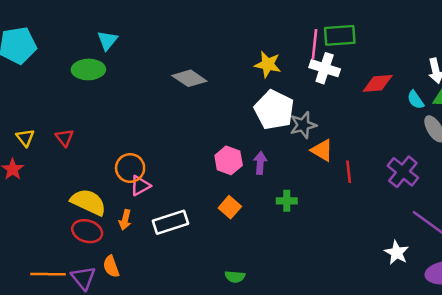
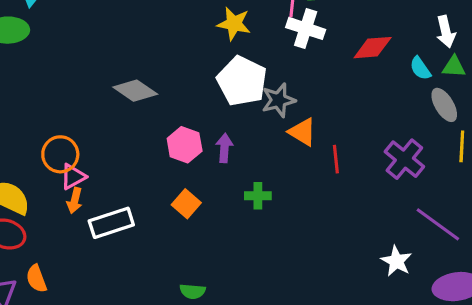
gray diamond: (189, 78) -> (135, 91), moved
orange arrow: (125, 220) -> (75, 201), moved

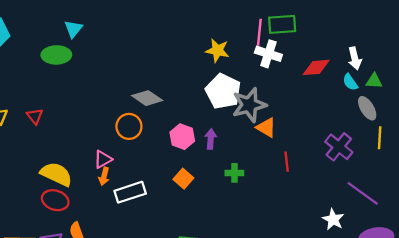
white arrow: (446, 32) -> (355, 58), moved
gray star: (279, 100) -> (249, 105), size x1.4
orange circle: (60, 154) -> (129, 126), moved
red line: (336, 159) -> (287, 162), moved

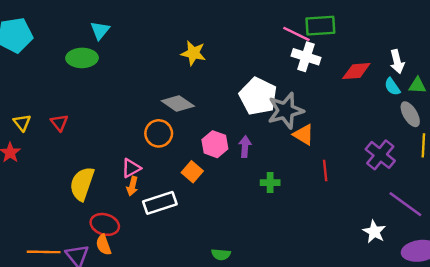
pink line: (259, 32) -> (296, 34), turned -70
yellow star: (217, 50) -> (193, 53), moved
yellow semicircle: (56, 174) -> (82, 184), turned -96
orange square: (183, 179) -> (192, 172), moved
red ellipse: (55, 200) -> (105, 224), moved

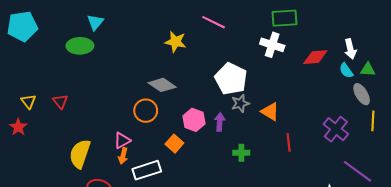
pink line: (296, 34) -> (214, 22), moved
gray star: (286, 111) -> (240, 103), moved, size x0.6

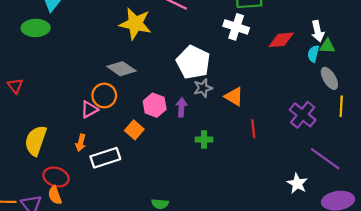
yellow star: (176, 42) -> (135, 24), size x1.4
green triangle: (368, 69) -> (327, 46), moved
cyan semicircle: (346, 71) -> (313, 54), turned 49
pink triangle: (122, 140) -> (89, 109), moved

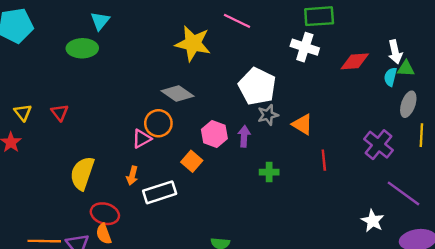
gray ellipse: (329, 78) -> (408, 104), turned 50

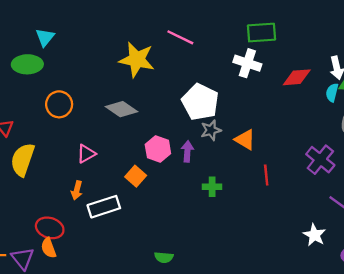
orange circle: (158, 123) -> (59, 104), moved
yellow semicircle: (82, 173) -> (23, 160), moved

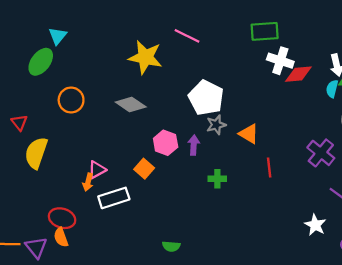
white cross: (247, 63) -> (280, 61), moved
green ellipse: (27, 64) -> (41, 62), turned -52
pink triangle: (86, 154) -> (97, 170), moved

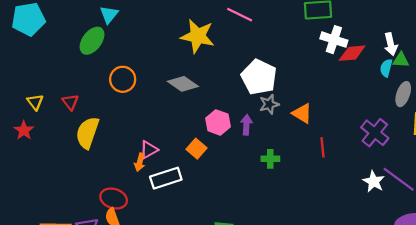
white star: (315, 225) -> (374, 182), moved

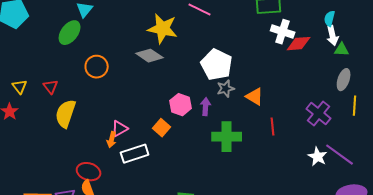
cyan semicircle: (386, 68) -> (330, 19), moved
gray diamond: (183, 84) -> (150, 56), moved
green cross: (270, 159) -> (227, 137), size x1.8

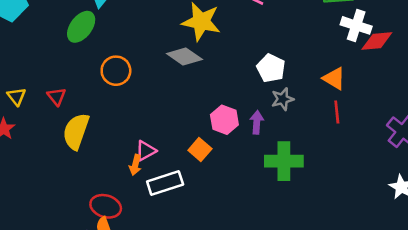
white pentagon: (217, 65) -> (271, 68), size x0.7
orange triangle: (255, 97) -> (334, 78), moved
red line: (273, 127) -> (337, 112), moved

